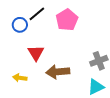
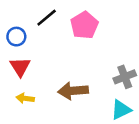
blue circle: (20, 25) -> (16, 37), moved
red triangle: (36, 53) -> (20, 67), moved

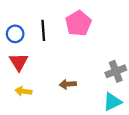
black line: (47, 18) -> (43, 30), moved, turned -54
brown arrow: (73, 91) -> (68, 84), size x0.6

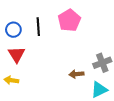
brown arrow: (68, 84) -> (76, 74), moved
yellow arrow: (23, 91) -> (11, 80), moved

